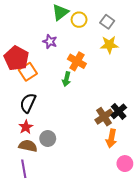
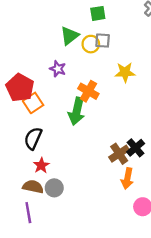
gray square: (107, 22) -> (103, 41), moved, turned -32
green arrow: (66, 79) -> (77, 111), size x1.6
red star: (26, 127) -> (41, 165), moved
gray circle: (48, 139) -> (54, 188), moved

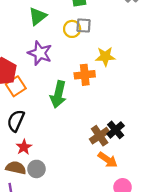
green triangle: (70, 36) -> (38, 16), moved
purple star: (58, 69) -> (40, 53), size x1.5
orange cross: (88, 91) -> (85, 75), moved, turned -36
orange arrow: (127, 178) -> (108, 160), turned -66

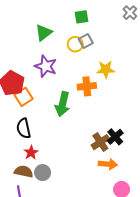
gray square: (84, 25) -> (86, 41), turned -32
black semicircle: (16, 121) -> (24, 128), turned -36
orange arrow: (108, 160) -> (108, 164), turned -30

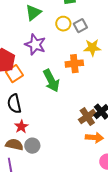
gray square: (86, 41) -> (80, 26), moved
green arrow: (63, 104) -> (51, 81), turned -40

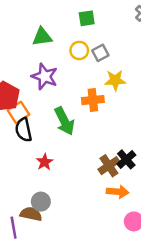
green triangle: (33, 13) -> (42, 37), turned 30
black semicircle: (14, 104) -> (24, 130), moved
red star: (21, 127) -> (45, 162), moved
brown semicircle: (14, 145) -> (31, 214), moved

